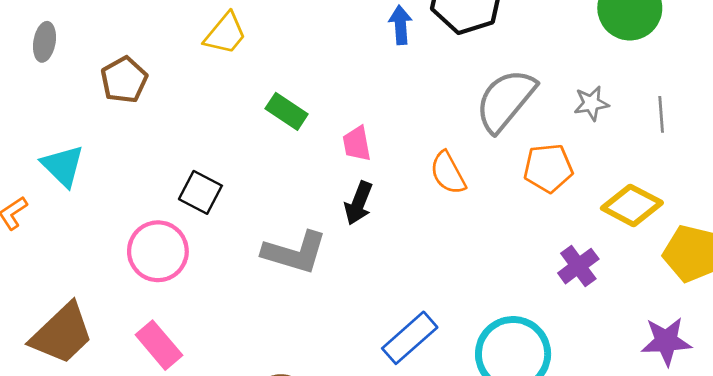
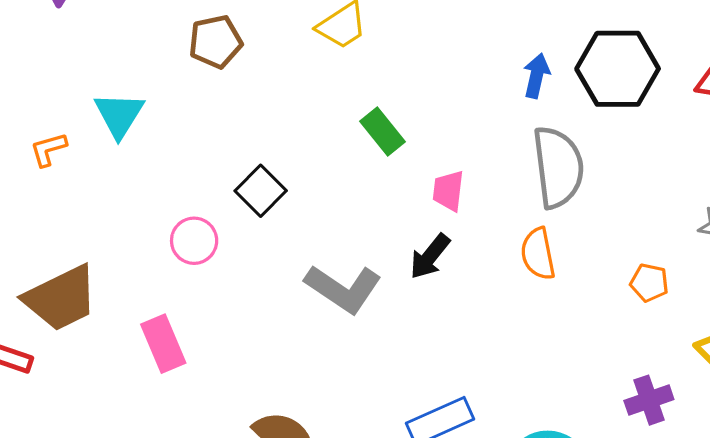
gray semicircle: (505, 100) -> (558, 167), moved, turned 116
orange pentagon: (548, 168) -> (649, 283), size x0.7
pink circle: (158, 251) -> (194, 241), size x0.7

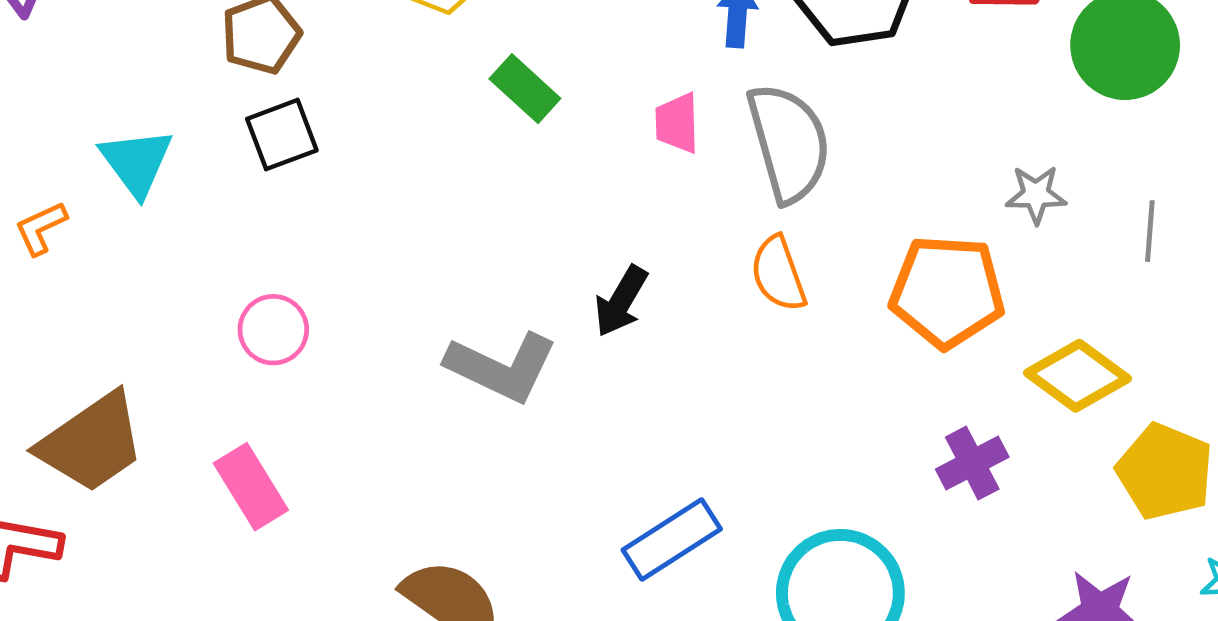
green rectangle: (383, 132) -> (525, 89), moved
black square: (261, 191) -> (282, 135), moved, turned 33
pink trapezoid: (448, 191) -> (677, 123), moved
orange pentagon: (649, 283) -> (947, 292), size x2.0

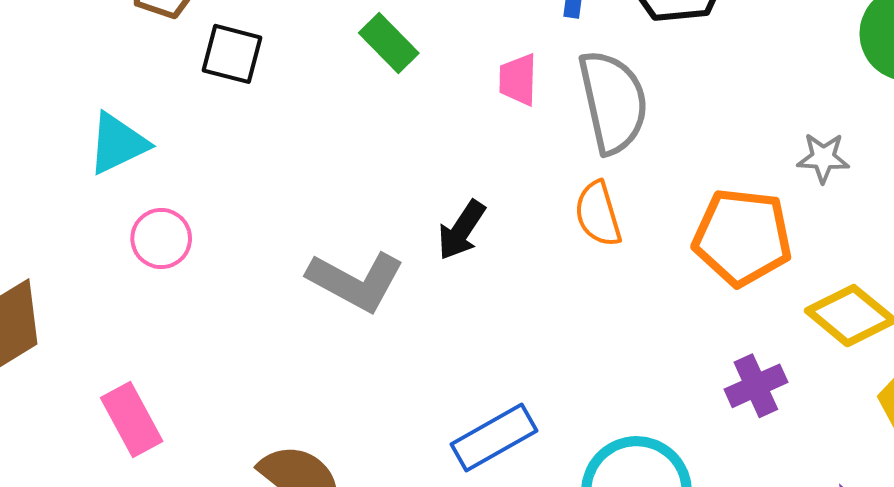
black square: (282, 135) -> (232, 54), moved, turned 32
cyan triangle: (136, 162) -> (118, 143), moved, turned 38
pink rectangle: (251, 487) -> (132, 419), moved

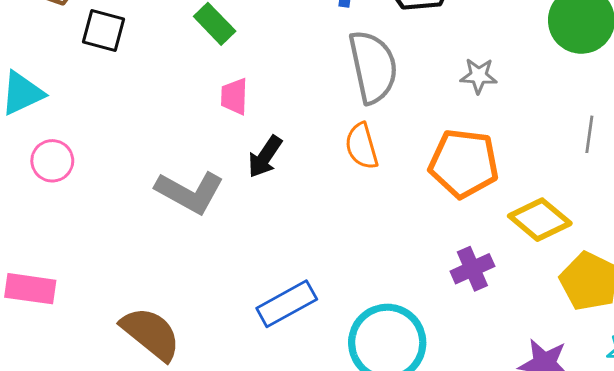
pink trapezoid: (518, 80) -> (234, 96), moved
gray star: (823, 158) -> (479, 76), moved
pink rectangle: (132, 419) -> (30, 289), turned -54

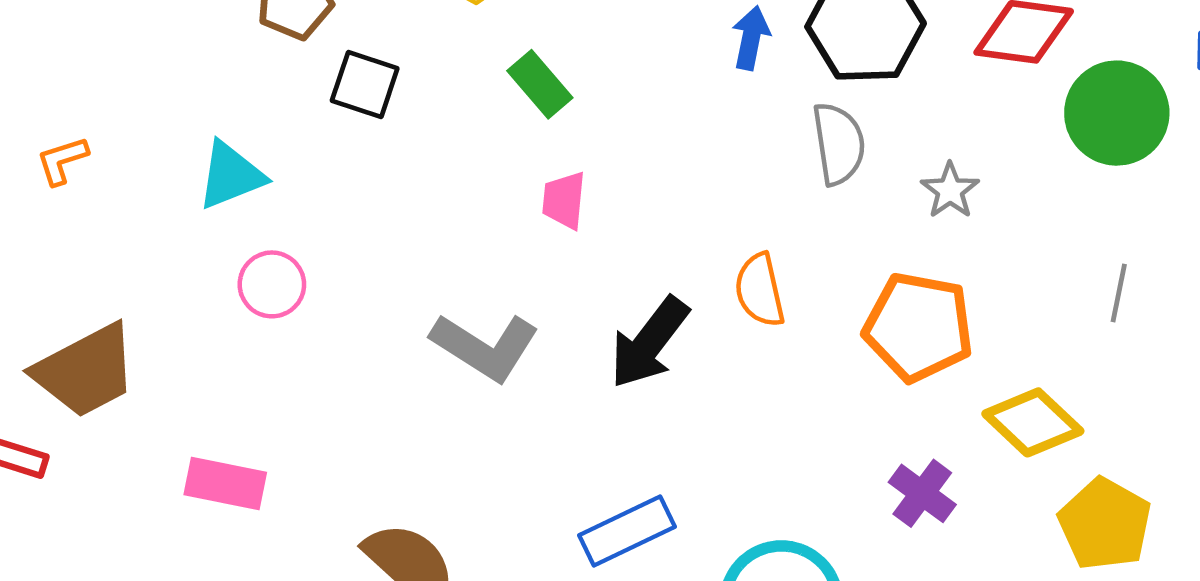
gray semicircle: (373, 67) -> (839, 144), moved, size x0.7
gray star: (479, 76) -> (950, 190), turned 30
black arrow: (265, 157) -> (649, 343), moved, size x1.4
purple cross: (472, 269) -> (922, 493), turned -33

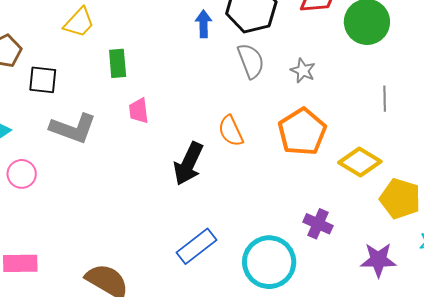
green rectangle: (540, 84) -> (118, 63), turned 48
orange pentagon: (919, 327) -> (302, 132), turned -30
gray L-shape: (485, 347) -> (73, 128), moved
purple cross: (922, 493) -> (318, 224), moved

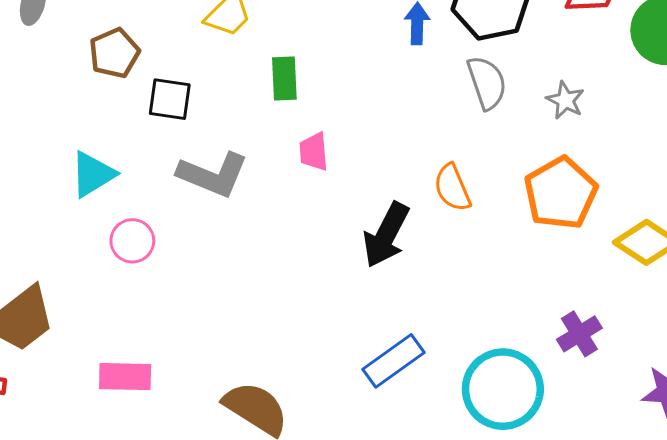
purple cross: (318, 224) -> (579, 334), turned 32

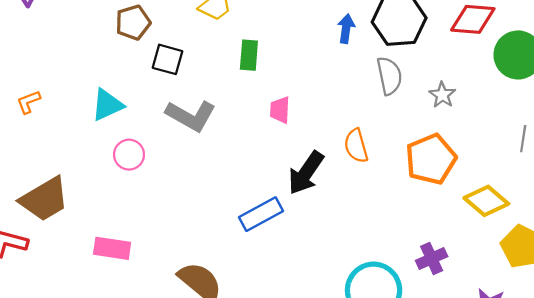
pink trapezoid: (314, 152) -> (280, 110), moved
blue rectangle: (394, 361) -> (261, 214), moved

